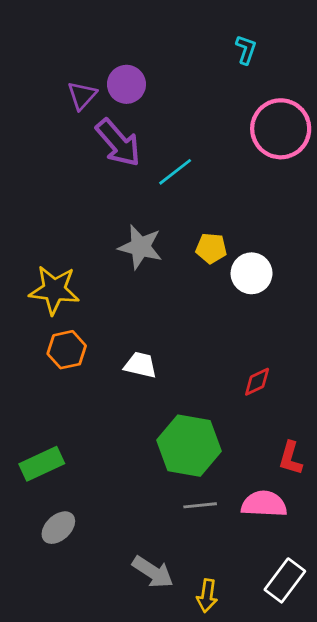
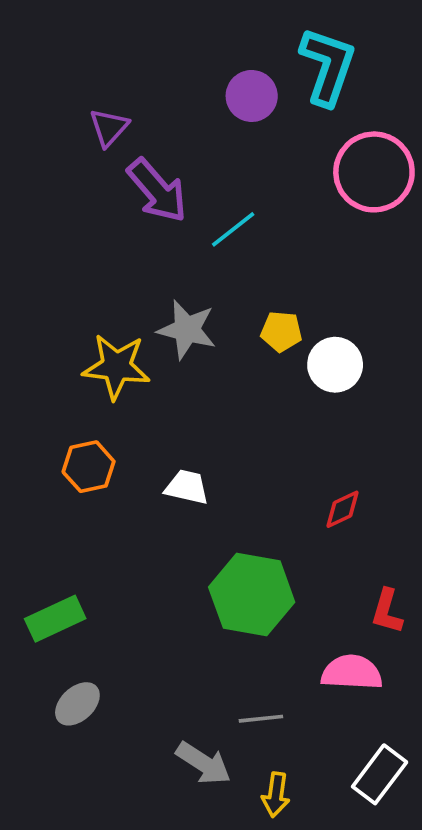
cyan L-shape: (246, 50) -> (328, 66), size x2.0
purple circle: (126, 84) -> (252, 96), moved
yellow star: (54, 290) -> (116, 367), moved
gray line: (200, 505) -> (261, 719), moved

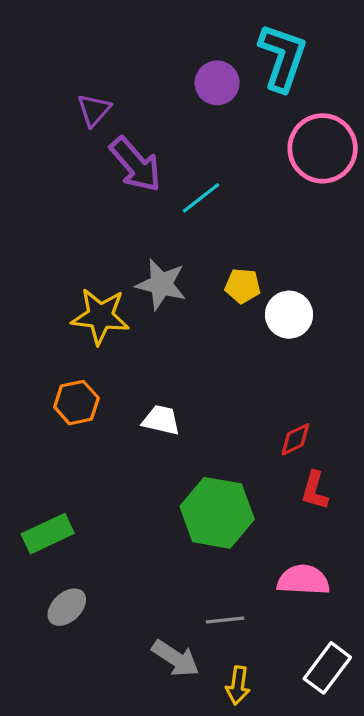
red L-shape: (387, 611) -> (315, 490), moved

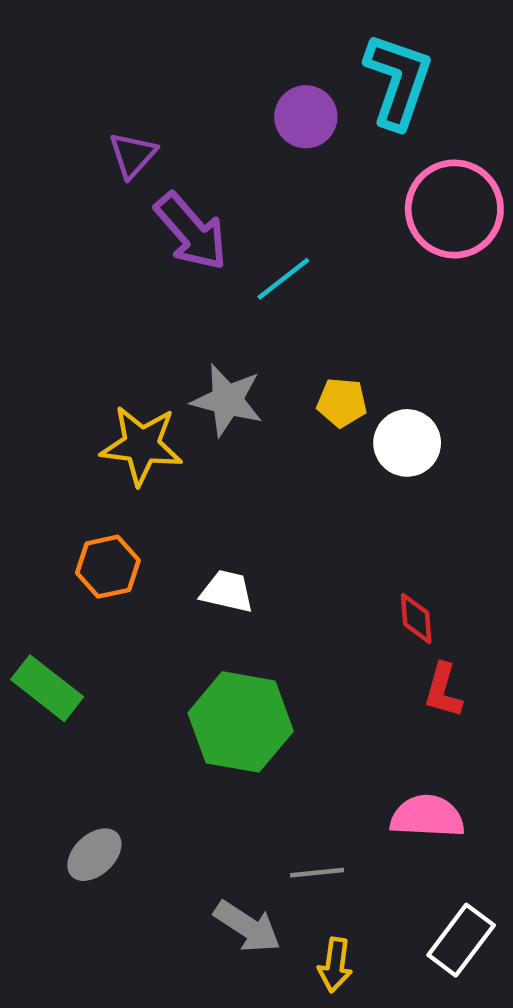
red diamond: (295, 439) -> (416, 618), turned -69
green hexagon: (217, 513) -> (241, 722), moved
green rectangle: (48, 534) -> (47, 688), moved, turned 63

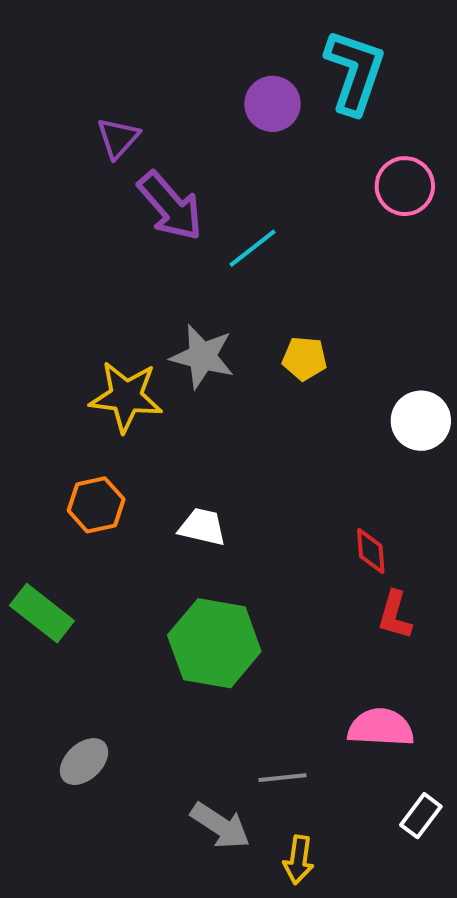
pink circle: (454, 209) -> (405, 186), size x0.7
white circle: (407, 443) -> (421, 421), moved
white rectangle: (461, 940) -> (421, 816), moved, size x0.7

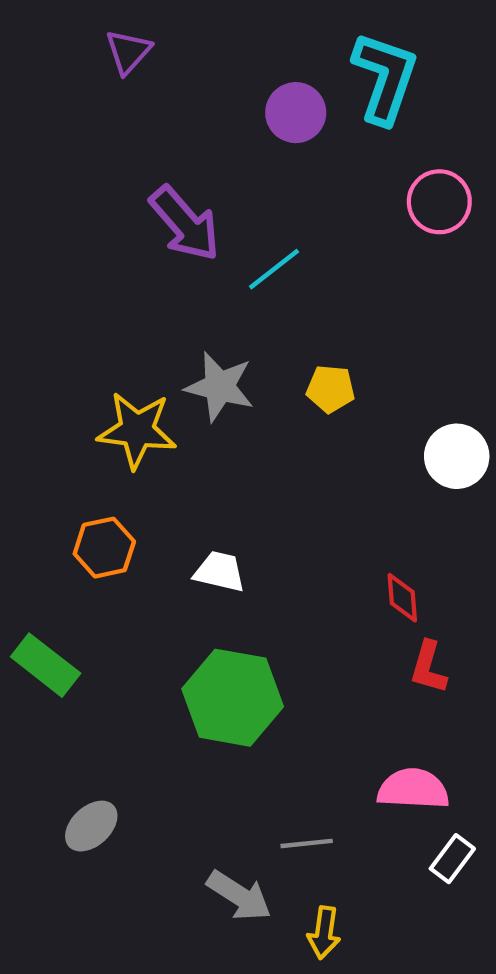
purple triangle: (118, 138) -> (128, 52), moved
white rectangle: (421, 816) -> (452, 859), moved

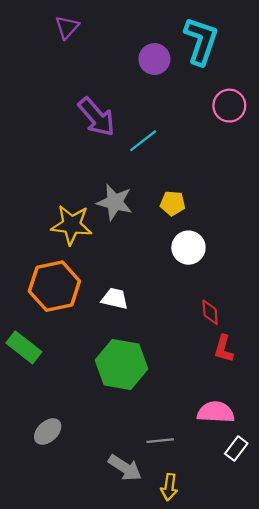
white circle: (457, 456) -> (188, 248), moved
orange hexagon: (104, 548) -> (54, 286), size x1.6

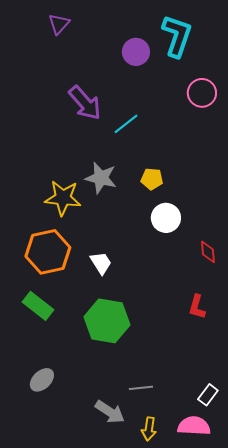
white trapezoid: (115, 299) -> (101, 263), turned 45
red diamond: (210, 312) -> (208, 252), moved
green rectangle: (24, 347) -> (38, 306), moved
pink semicircle: (216, 412) -> (194, 426), moved

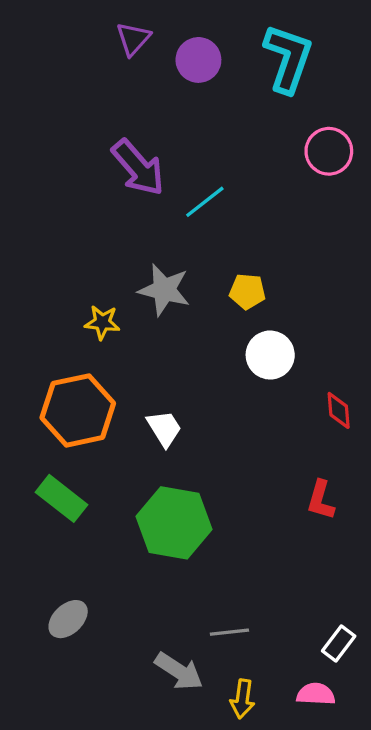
purple triangle: (59, 24) -> (133, 39), moved
purple circle: (136, 52) -> (198, 60), moved
yellow star: (63, 198) -> (102, 322), size x0.6
pink semicircle: (194, 426) -> (316, 694), size x0.7

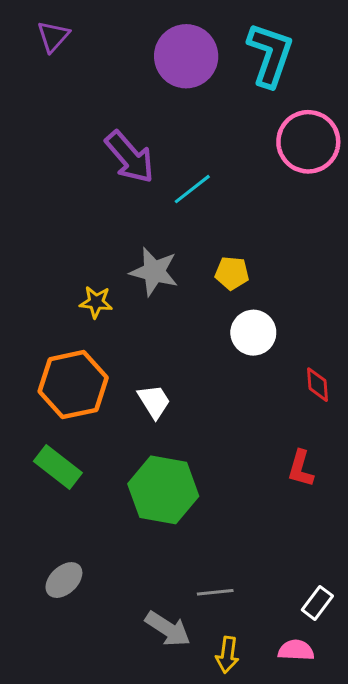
purple triangle: (133, 39) -> (53, 36), moved
purple circle: (198, 60) -> (186, 56), size x1.5
pink circle: (329, 151) -> (308, 142), size x1.4

